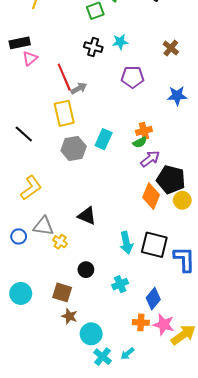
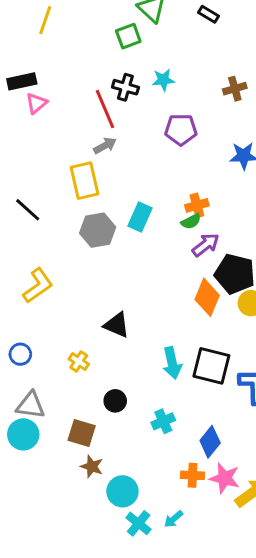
brown cross: (171, 48) -> (235, 89), turned 35
red line: (64, 77) -> (105, 109), moved
gray triangle: (43, 226) -> (31, 405), moved

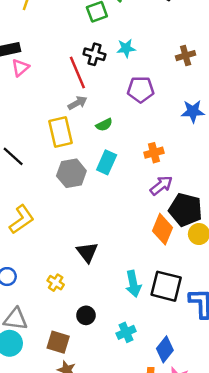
green semicircle: (191, 221) -> (104, 125), moved
black triangle: (117, 325) -> (87, 252), turned 30

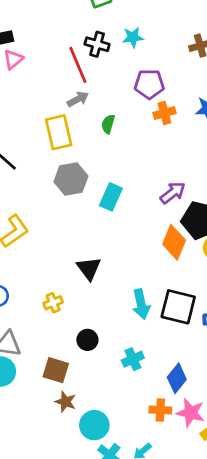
green semicircle: (104, 125) -> (108, 124), turned 133
orange cross: (154, 153) -> (164, 113), moved
cyan rectangle: (107, 162) -> (111, 197), moved
yellow cross: (56, 283) -> (53, 303), turned 35

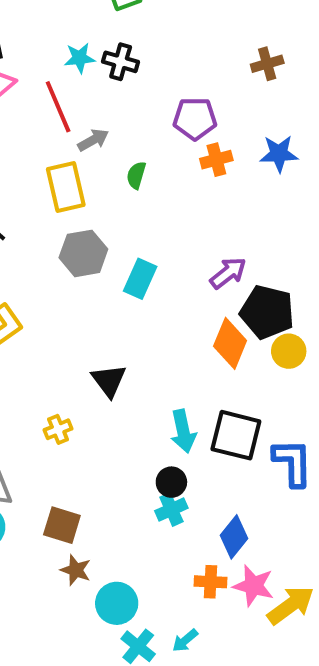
cyan star: (133, 37) -> (80, 58), moved
red line: (78, 65) -> (58, 107), moved
black circle: (87, 340) -> (171, 482), moved

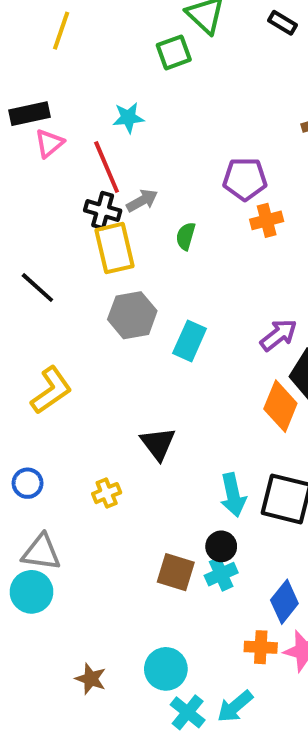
black cross: (121, 62) -> (103, 210), moved
brown square: (62, 525) -> (176, 572), moved
brown star: (76, 570) -> (91, 679), moved
cyan arrow: (185, 640) -> (235, 706), size x1.4

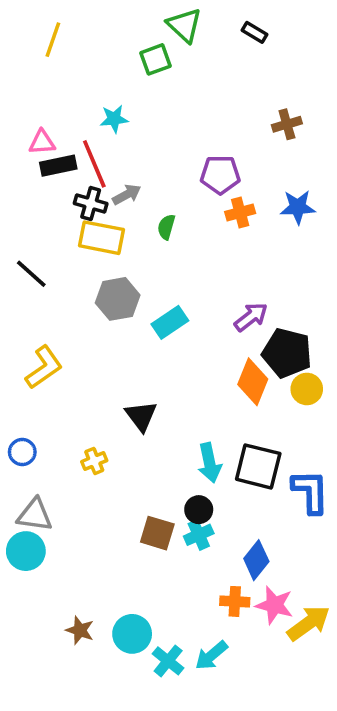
black rectangle: (30, 114) -> (58, 166), moved
pink triangle: (49, 143) -> (42, 142), turned 36
yellow rectangle: (114, 248) -> (101, 238), turned -66
cyan rectangle: (190, 341) -> (170, 322), turned 32
cyan circle: (166, 669) -> (132, 634), moved

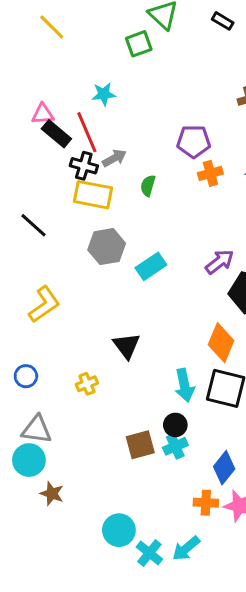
yellow line: (53, 40) -> (52, 27), turned -64
black rectangle: (58, 166) -> (56, 134), turned 52
orange diamond: (253, 382) -> (221, 343), moved
brown square: (157, 533) -> (140, 445), turned -32
brown star: (80, 630) -> (52, 494), moved

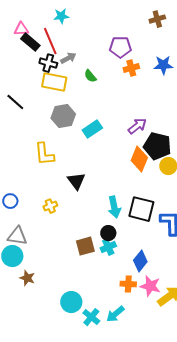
green semicircle: (148, 186) -> (90, 76), turned -56
yellow L-shape: (44, 305) -> (44, 154), moved, turned 120
orange diamond: (221, 343) -> (139, 159), moved

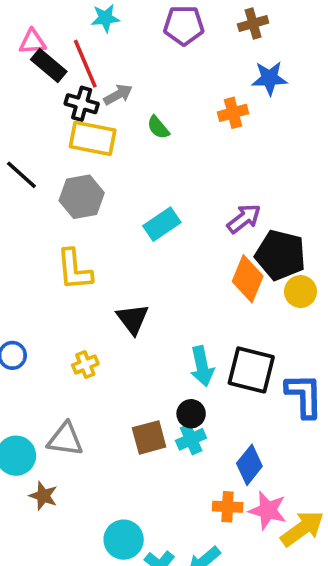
brown cross: (157, 19) -> (253, 23), moved
purple pentagon: (120, 47) -> (184, 25), moved
blue star: (163, 65) -> (269, 78), moved
gray hexagon: (63, 116) -> (82, 197), moved
gray triangle: (17, 236) -> (65, 439), moved

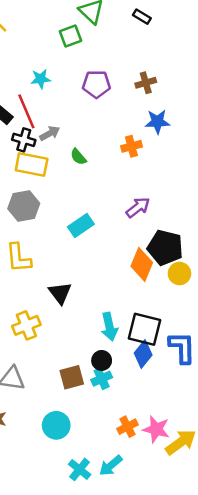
purple arrow: (244, 219) -> (138, 207), moved
yellow cross: (85, 364) -> (26, 325), size x1.5
blue diamond: (249, 465) -> (143, 354), moved
orange cross: (228, 507) -> (128, 427), turned -30
cyan circle: (124, 540) -> (56, 425), moved

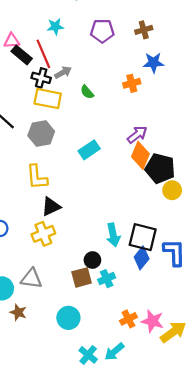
orange diamond: (142, 264) -> (140, 155), moved
black triangle: (60, 293) -> (51, 207), moved, turned 42
black circle: (102, 360) -> (92, 260), moved

